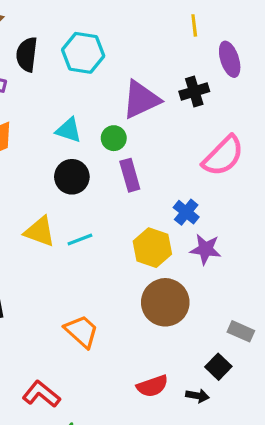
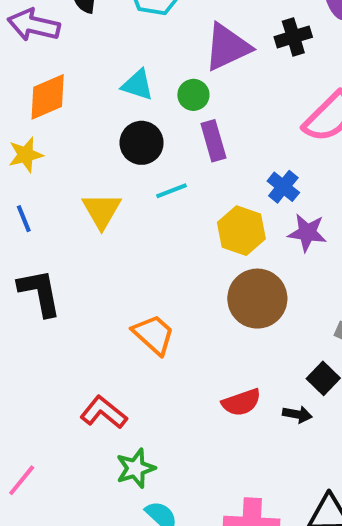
yellow triangle: (40, 232) -> (102, 211), turned 40
cyan line: (80, 240) -> (171, 191), moved

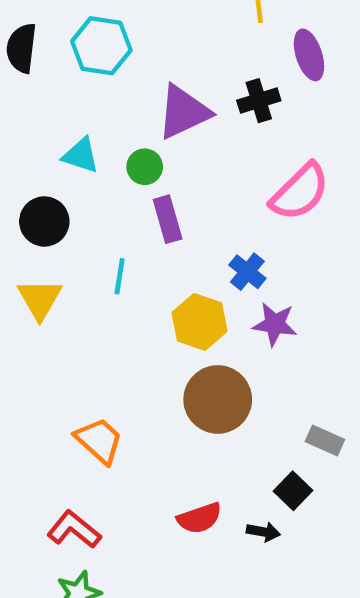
black circle: (142, 143) -> (44, 221), moved
cyan line: (171, 191) -> (120, 276), turned -60
red L-shape: (104, 412) -> (74, 530), moved

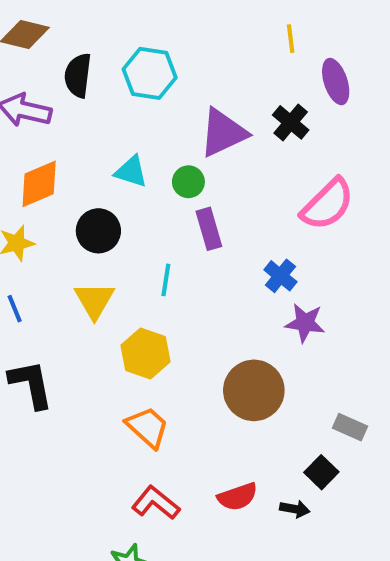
black cross: (259, 101) -> (291, 122), turned -33
yellow hexagon: (199, 322) -> (145, 354), moved
red L-shape: (74, 530) -> (156, 503), moved

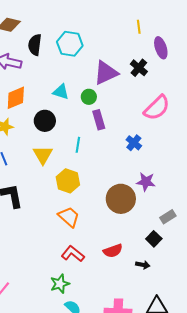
purple star: (305, 323) -> (146, 182), moved
gray rectangle: (350, 427) -> (168, 217), turned -56
black arrow: (295, 509) -> (143, 265), moved

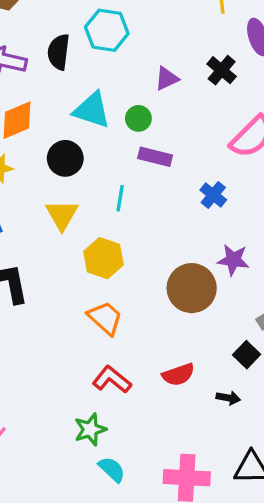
black semicircle: (35, 45) -> (59, 52), moved
purple triangle: (106, 73) -> (167, 79), size x0.6
cyan triangle: (61, 92) -> (92, 110), size x1.4
purple rectangle: (99, 120) -> (155, 157), turned -60

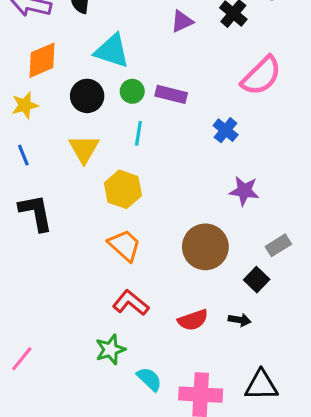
green circle: (138, 118) -> (132, 91), moved
brown circle: (192, 288) -> (205, 247), moved
red semicircle: (178, 375) -> (193, 320), moved
cyan semicircle: (112, 469) -> (149, 379), moved

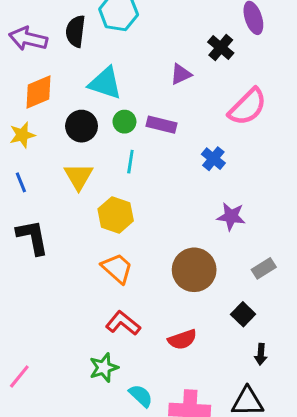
purple triangle: (182, 21) -> (181, 74), moved
black square: (257, 280) -> (243, 314), moved
black arrow: (240, 320) -> (261, 354), moved, turned 84

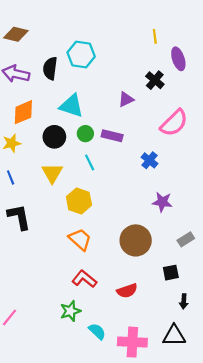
cyan line: (130, 162) -> (90, 162), turned -35
black square: (243, 314) -> (171, 273), turned 35

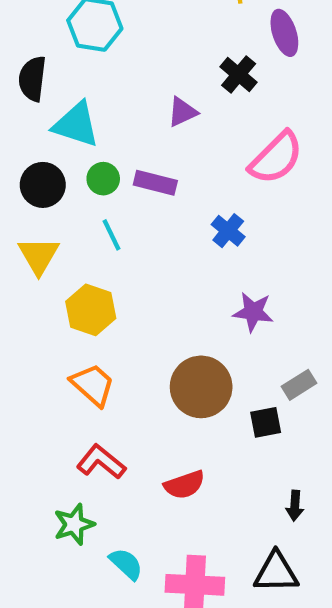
black semicircle: (50, 68) -> (32, 79), moved
black square: (171, 273) -> (266, 422), moved

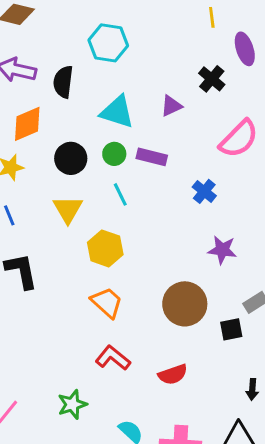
cyan triangle: (76, 124) -> (117, 112), moved
green star: (74, 524) -> (72, 404), moved

